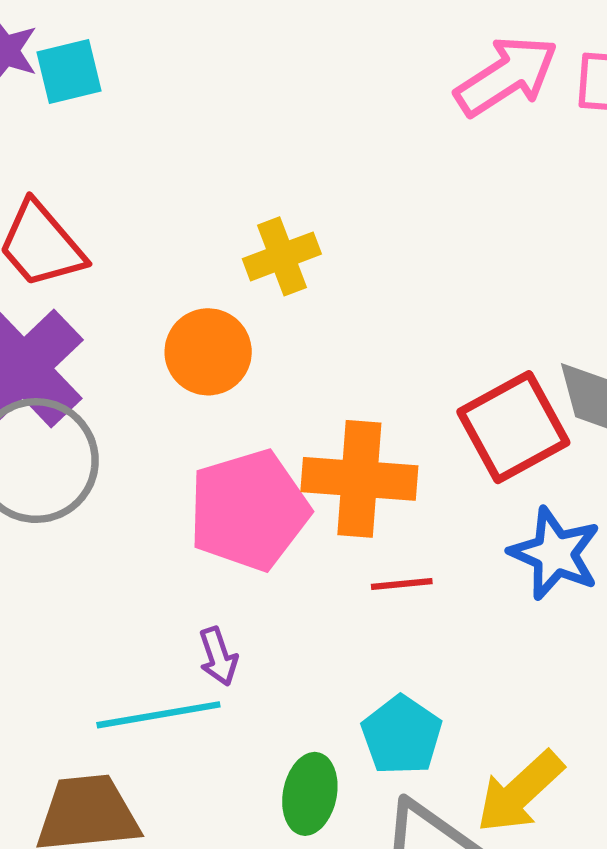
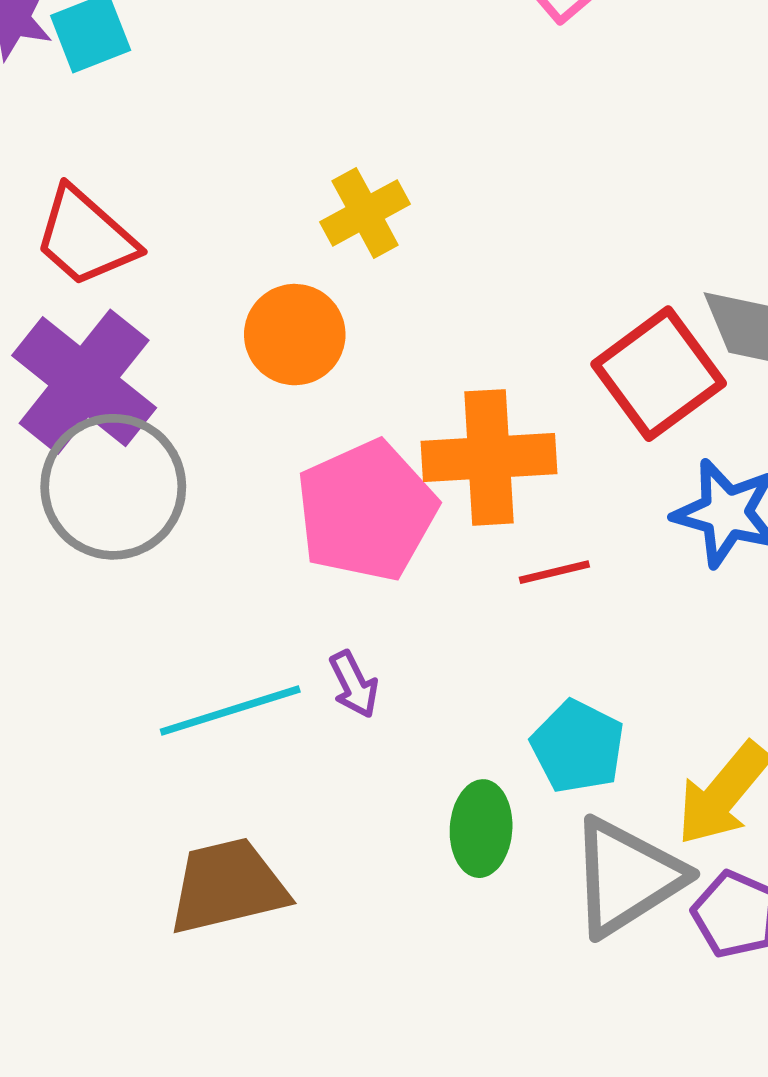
cyan line: (158, 715) -> (230, 711), moved

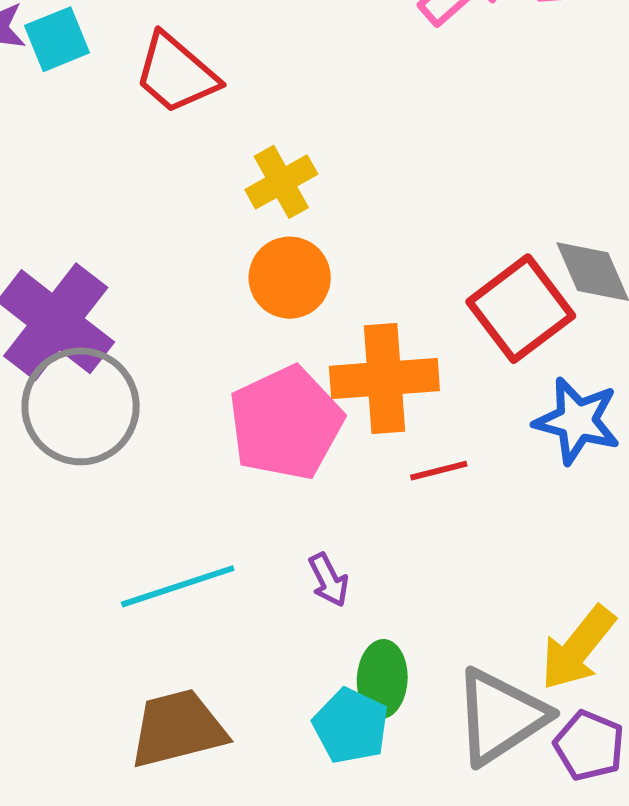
red trapezoid: (85, 237) -> (176, 74), moved
orange circle: (295, 335) -> (290, 278), moved
purple arrow: (354, 684) -> (329, 580), moved
cyan pentagon: (578, 747) -> (351, 726), moved

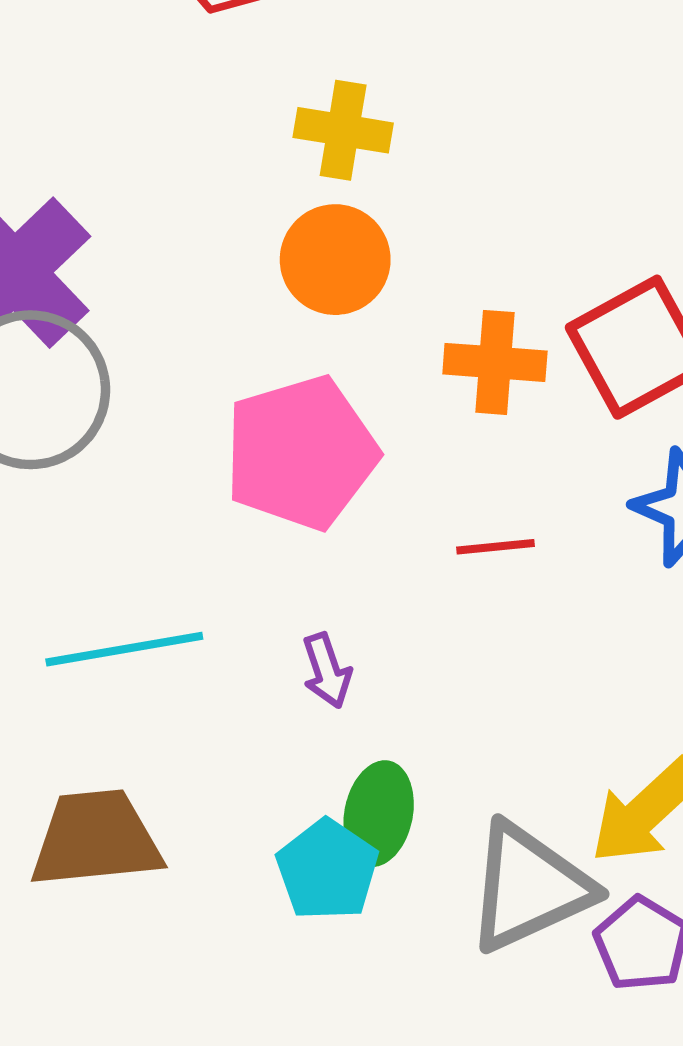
yellow cross: (281, 182) -> (343, 130), turned 30
orange cross: (384, 378) -> (495, 362), moved, size x0.7

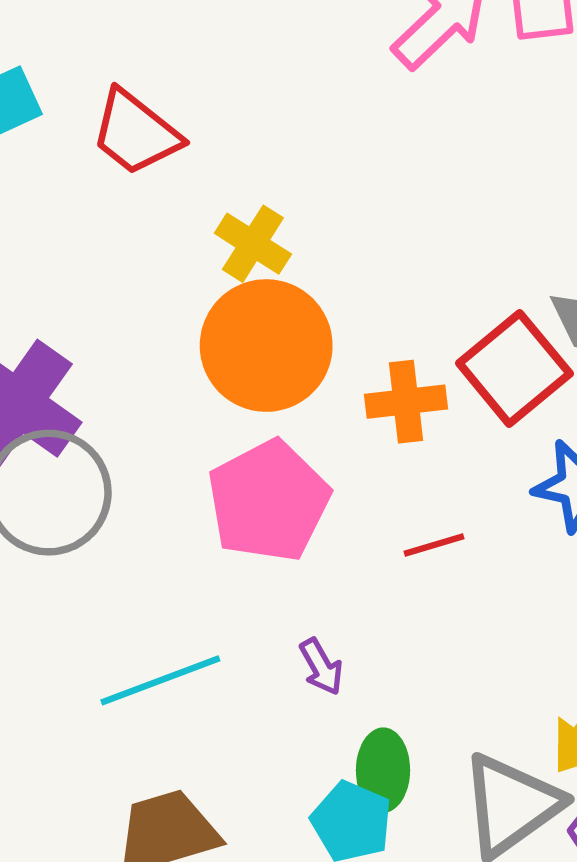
yellow cross: (343, 130) -> (253, 244), turned 34
orange circle: (335, 260) -> (266, 346), size x1.5

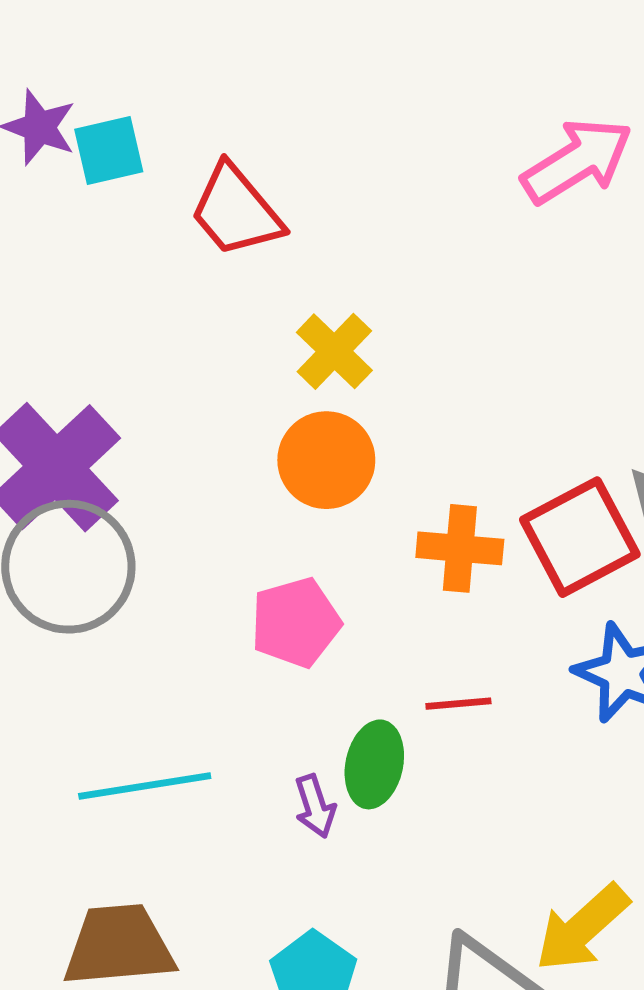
orange circle: (266, 346) -> (326, 460), size x0.7
pink pentagon: (269, 501) -> (296, 623), size x0.7
green ellipse: (383, 770) -> (374, 764), moved

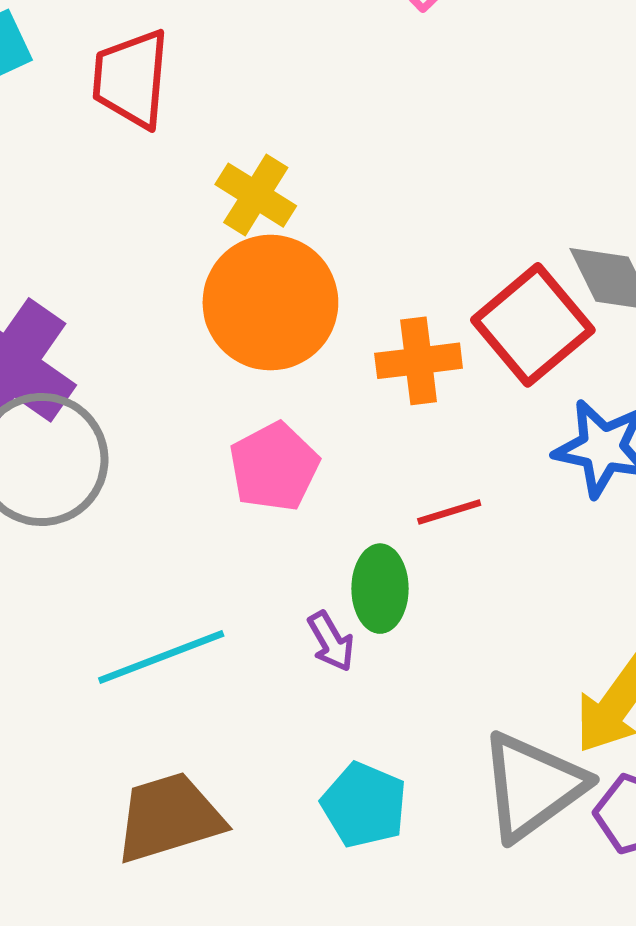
red trapezoid: (236, 211) -> (131, 79), turned 57
orange circle: (326, 460) -> (270, 303), size x1.4

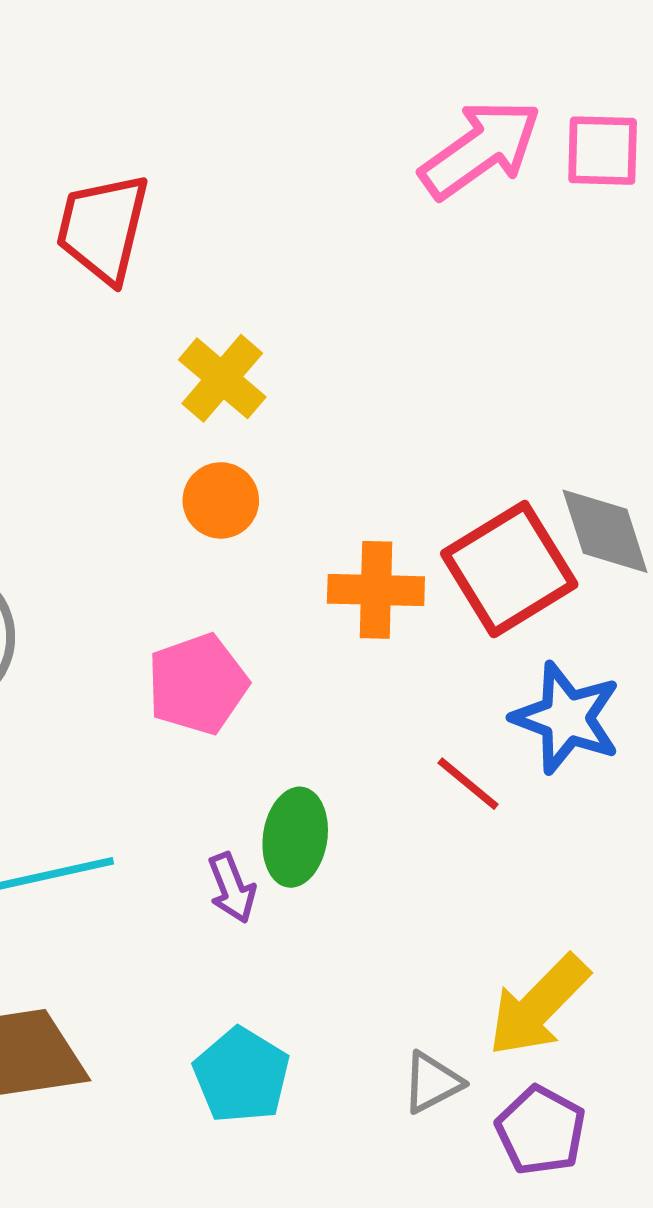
orange circle: (270, 303) -> (221, 500), size x0.5
red line: (449, 512) -> (468, 784), moved, turned 48
gray triangle: (532, 786) -> (432, 1082), size x0.5

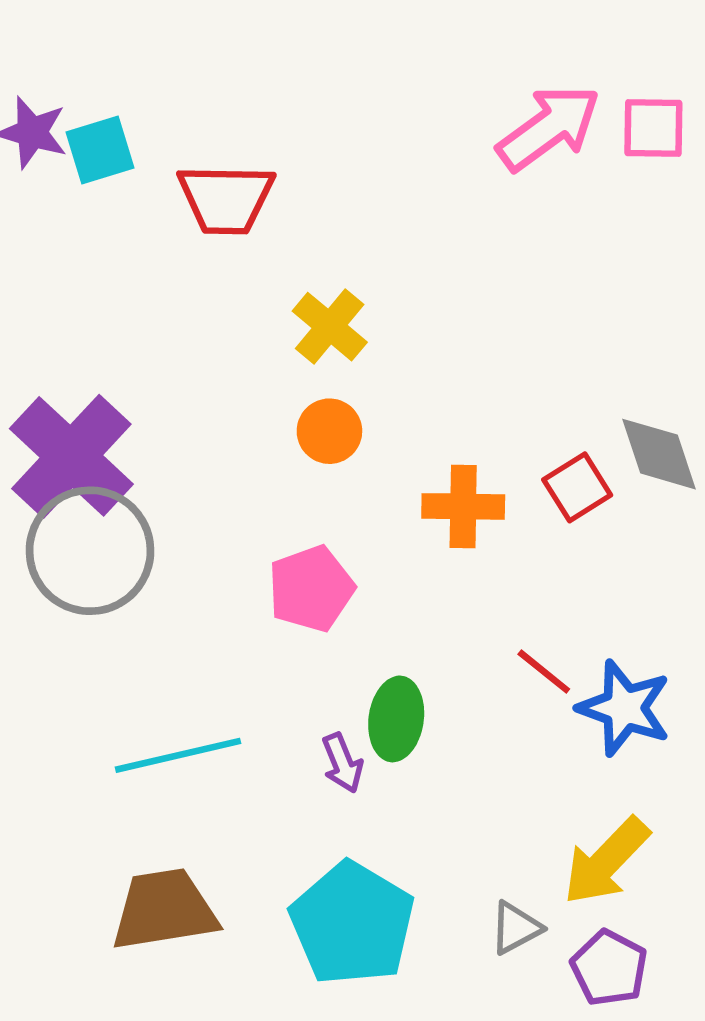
red trapezoid: (103, 228) -> (226, 199), turned -102
red square: (509, 569) -> (577, 487), size x0.6
blue star: (566, 718) -> (624, 708), moved
cyan pentagon: (242, 1075) -> (352, 924), size x1.5

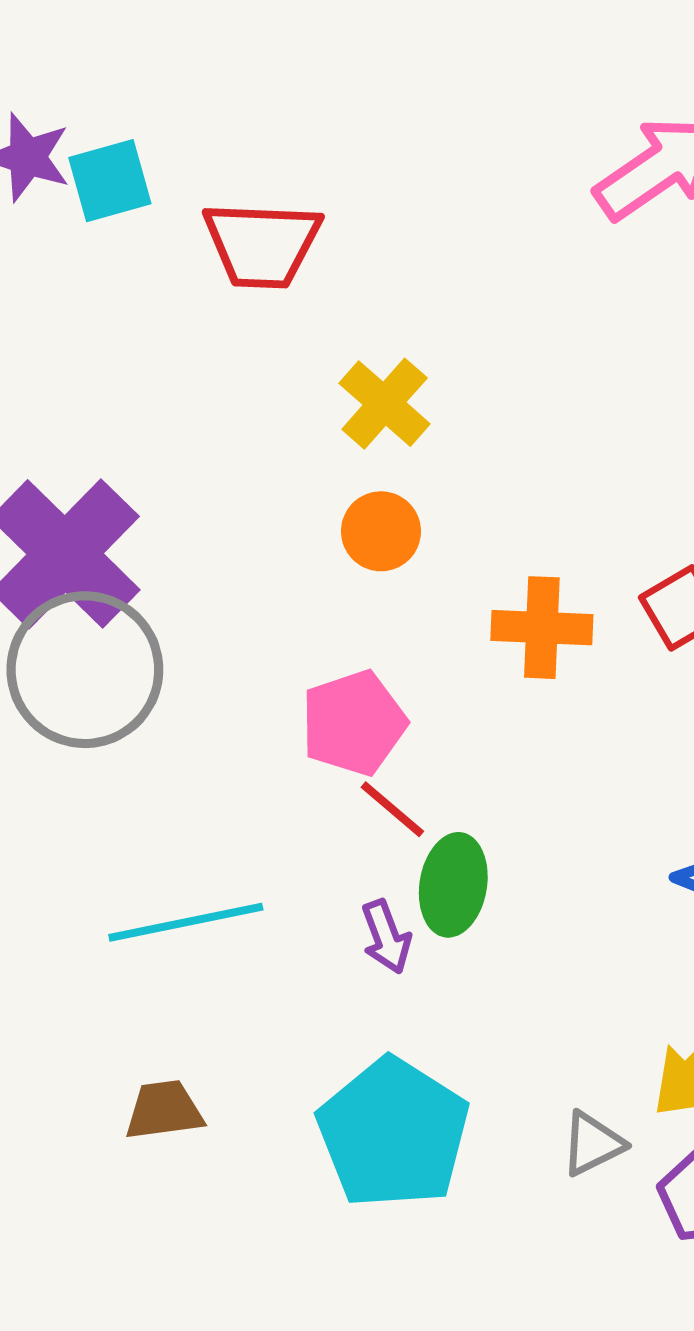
red line: (544, 672) -> (392, 809), moved
brown trapezoid: (164, 910) -> (164, 1110), size x0.6

